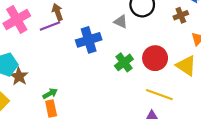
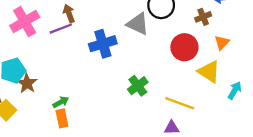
gray triangle: (121, 22) -> (138, 24), size x1.5
red circle: (155, 58) -> (184, 47), moved
green cross: (124, 62) -> (138, 86), moved

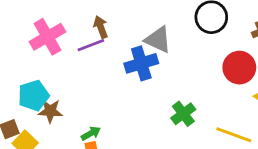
gray triangle: (138, 24) -> (158, 40), moved
brown star: (27, 83) -> (50, 111), turned -30

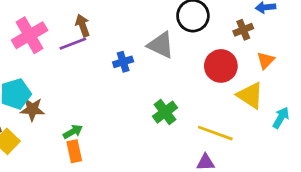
gray triangle: (158, 40) -> (161, 45), moved
blue cross: (141, 63) -> (123, 62), size x0.6

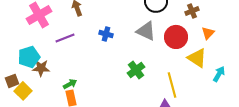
purple line: (73, 44) -> (65, 38), moved
gray triangle: (161, 45) -> (146, 31), moved
blue cross: (123, 62) -> (106, 34), turned 32
yellow line: (215, 133) -> (172, 85), turned 55

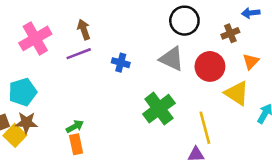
purple line: (65, 38) -> (79, 54), moved
brown star: (41, 68) -> (26, 123), moved
green cross: (136, 70) -> (159, 109), size x1.4

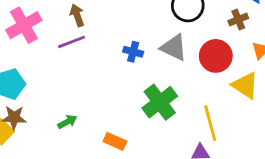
blue cross: (121, 63) -> (133, 52), moved
orange rectangle: (76, 144) -> (115, 141), moved, turned -54

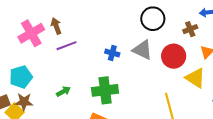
brown arrow: (77, 15) -> (56, 26), moved
green cross: (160, 102) -> (105, 90), moved, turned 30
green arrow: (67, 122) -> (63, 91), moved

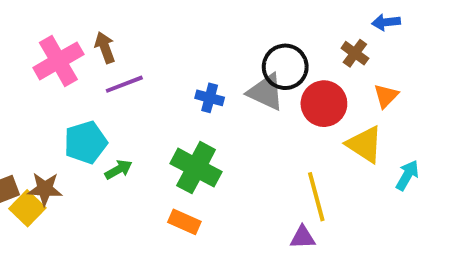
black circle: (153, 19) -> (285, 67), moved
brown cross: (190, 29) -> (355, 53), turned -32
cyan pentagon: (21, 77) -> (86, 142), moved
green cross: (105, 90) -> (196, 168), turned 35

